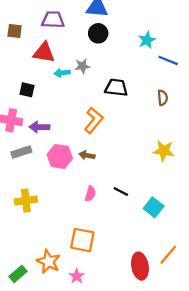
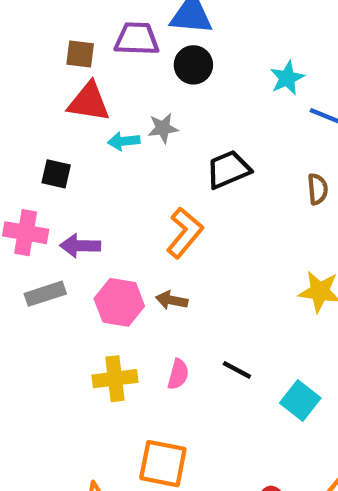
purple trapezoid: (53, 20) -> (137, 39), moved
brown square: (15, 31) -> (80, 54), moved
black trapezoid: (116, 88) -> (228, 169), turned -30
yellow cross: (26, 201) -> (115, 379), moved

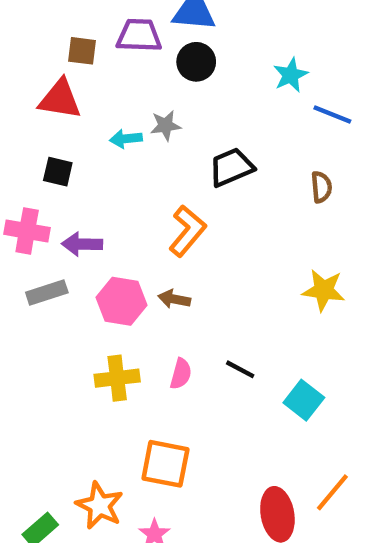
red triangle: (89, 102) -> (60, 99), moved

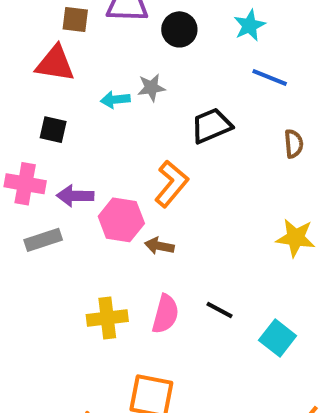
cyan star: (291, 75) -> (250, 25), moved
blue line: (332, 115) -> (270, 78), moved
pink hexagon: (122, 301) -> (121, 220), moved
pink semicircle: (181, 374) -> (165, 314), size x1.4

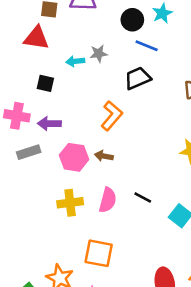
black circle: (179, 29) -> (132, 20), moved
blue line: (270, 78) -> (147, 46), moved
black square: (53, 130) -> (45, 83), moved
pink hexagon: (121, 220) -> (74, 157), moved

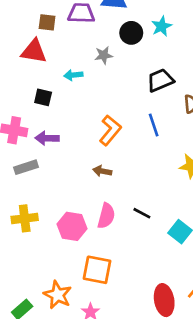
blue line: (147, 46) -> (154, 125), moved, turned 50
gray star: (99, 54) -> (104, 55), moved
black trapezoid: (138, 78) -> (160, 80), moved
pink hexagon: (74, 157) -> (72, 226), moved
yellow cross: (70, 203) -> (25, 218), moved

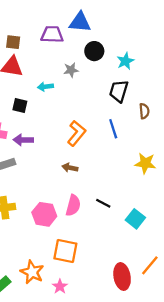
brown square: (47, 22) -> (13, 42), moved
cyan star: (162, 26) -> (125, 61), moved
black trapezoid: (160, 80) -> (119, 91), turned -50

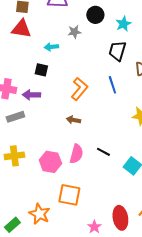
black square: (20, 106) -> (41, 70), moved
pink star: (60, 287) -> (94, 227), moved

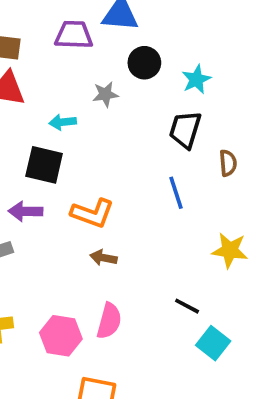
black square: (41, 70) -> (44, 165), size x1.5
orange L-shape: (79, 89) -> (92, 213), moved, turned 70
black line: (103, 152) -> (187, 306), moved

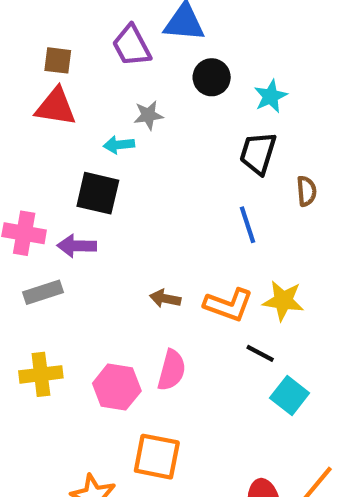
purple trapezoid: (74, 35) -> (132, 46), turned -120
gray star: (105, 94) -> (148, 115), moved
orange L-shape: (92, 213) -> (228, 305), moved
yellow star: (230, 250) -> (283, 301), moved

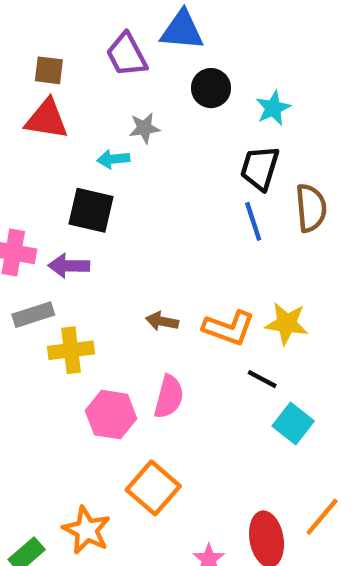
brown semicircle: (306, 191) -> (311, 208), size x1.5
blue line: (247, 225) -> (253, 221), moved
yellow cross: (41, 374) -> (71, 350), moved
orange square: (157, 457) -> (153, 488), turned 30

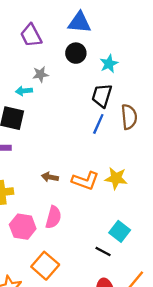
blue triangle: (182, 30) -> (79, 22), moved
blue line: (253, 221) -> (98, 124), turned 42
black line: (262, 379) -> (103, 251), moved

